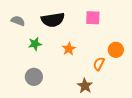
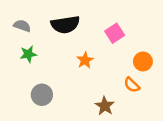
pink square: (93, 18) -> (115, 33), moved, turned -35
green star: (35, 44) -> (28, 54), moved
orange semicircle: (99, 64) -> (132, 85), moved, turned -72

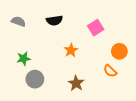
black semicircle: (65, 25) -> (54, 20), size x0.7
green star: (28, 54) -> (24, 59), moved
brown star: (105, 106) -> (76, 83), moved

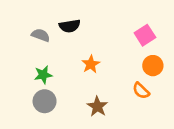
gray semicircle: (18, 21) -> (41, 35), moved
pink square: (96, 28) -> (145, 35), moved
green star: (24, 59) -> (43, 75), moved

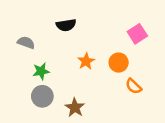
gray semicircle: (41, 35) -> (26, 43), moved
orange circle: (153, 66) -> (119, 63), moved
brown star: (97, 107) -> (75, 108), moved

